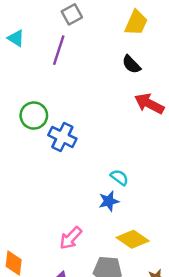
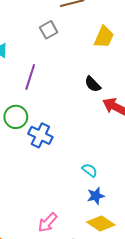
purple line: (59, 50) -> (30, 77), moved
black semicircle: (131, 64) -> (93, 84), moved
blue star: (109, 201) -> (96, 196), moved

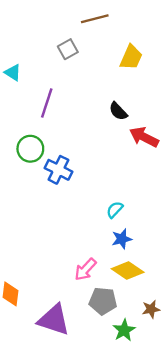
cyan semicircle: (90, 170) -> (115, 210), turned -84
pink arrow: (48, 222) -> (85, 269), moved

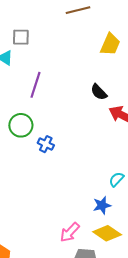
gray square: (68, 49) -> (21, 37), moved, turned 30
blue cross: (58, 170) -> (46, 144), size x0.7
cyan semicircle: (115, 210) -> (116, 179), moved

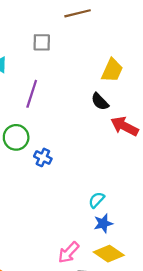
gray square: (21, 37) -> (42, 42), moved
yellow trapezoid: (110, 44) -> (112, 70), moved
cyan semicircle: (116, 179) -> (97, 200), moved

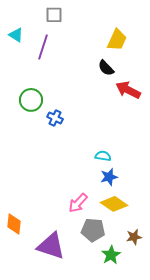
purple line: (32, 94) -> (43, 47), moved
cyan semicircle: (97, 200) -> (103, 156), turned 56

